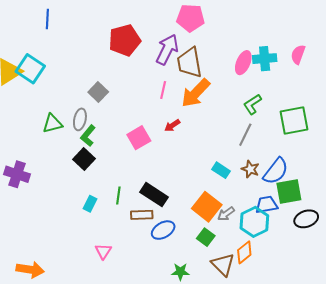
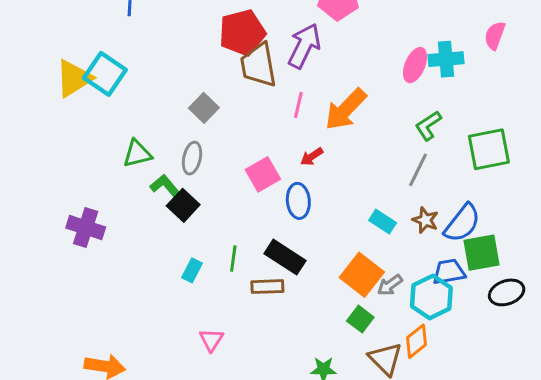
pink semicircle: (298, 55) -> (495, 36), moved
brown trapezoid: (189, 63) -> (258, 65), moved
gray ellipse: (80, 119) -> (192, 158), moved
green L-shape: (88, 136) -> (165, 186), moved, turned 100
blue ellipse: (163, 230) -> (298, 201), moved, turned -65

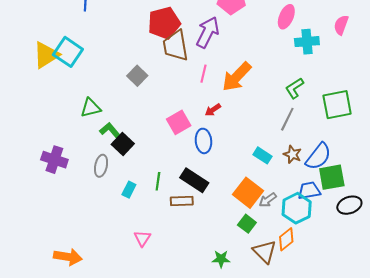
pink ellipse: (415, 65) -> (286, 17), moved
gray ellipse: (192, 158) -> (101, 166), moved

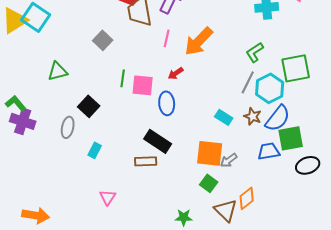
pink square: (179, 122) -> (143, 85), turned 35
green L-shape: (110, 131) -> (16, 103), moved
green line: (158, 181) -> (123, 78), moved
orange square: (248, 193) -> (210, 153), turned -32
cyan hexagon: (297, 208) -> (270, 88), moved

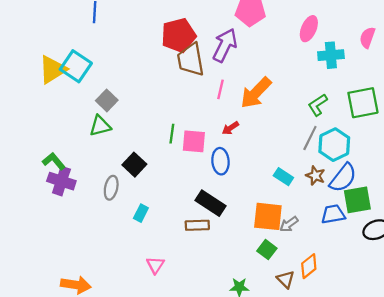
gray square: (103, 40) -> (107, 100), moved
green square: (296, 68) -> (363, 103), moved
brown triangle: (226, 210) -> (286, 279), size x0.7

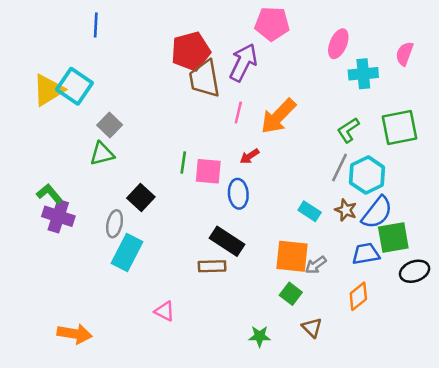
cyan rectangle: (141, 213) -> (127, 252), moved, size x1.8
pink triangle: (155, 265) -> (165, 311), turned -36
orange diamond: (309, 266) -> (358, 296), moved

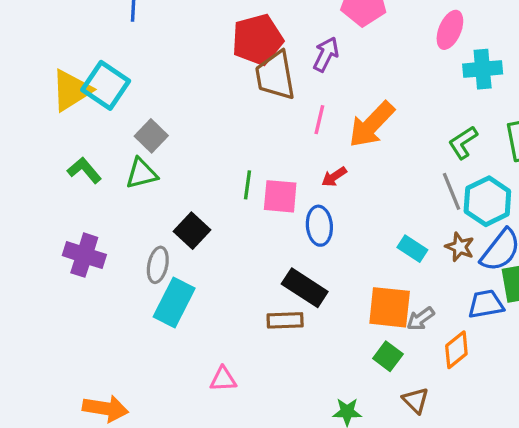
purple arrow: (243, 63) -> (326, 54), size x0.7
gray line: (340, 168) -> (452, 191), turned -48
green L-shape: (50, 194) -> (84, 170), moved
orange diamond: (358, 296) -> (456, 350), moved
pink triangle: (165, 311) -> (223, 379), turned -30

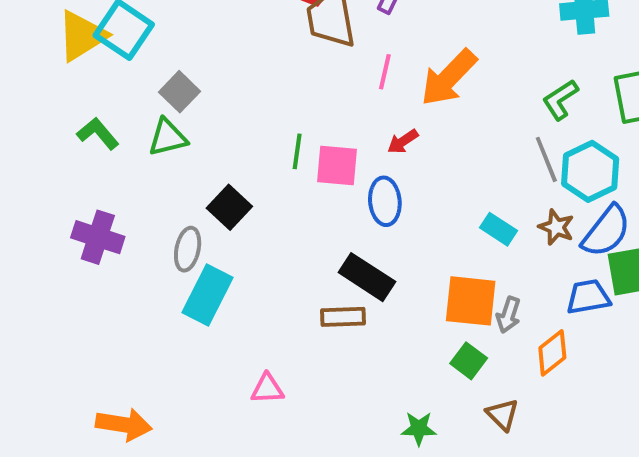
gray arrow: (421, 319) -> (508, 315), turned -36

